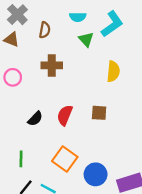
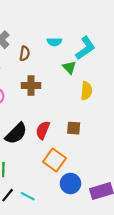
green triangle: (86, 39) -> (69, 67), moved
black semicircle: (35, 119) -> (16, 133), size x1.6
orange square: (65, 159) -> (54, 160), moved

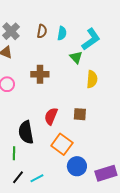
cyan semicircle: (54, 42) -> (62, 33), turned -80
brown semicircle: (25, 53) -> (42, 31), moved
black semicircle: (16, 133) -> (26, 132), moved, turned 125
cyan line: (28, 196) -> (37, 178), turned -56

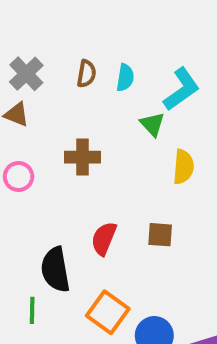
orange square: (62, 144) -> (108, 312), moved

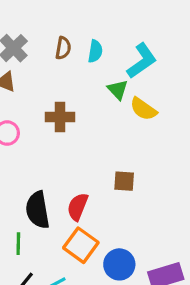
yellow semicircle: (183, 167) -> (143, 109), moved, turned 120
red semicircle: (104, 239) -> (78, 207), moved

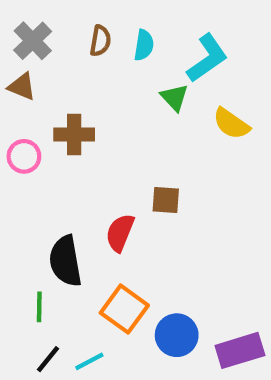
yellow semicircle: (143, 109) -> (231, 124), moved
brown cross: (60, 117) -> (74, 135), moved
brown square: (124, 181) -> (166, 200), moved
red semicircle: (78, 207) -> (120, 233), moved

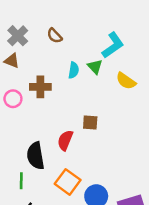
brown semicircle: (100, 41) -> (55, 36), turned 126
cyan semicircle: (144, 45) -> (74, 70), moved

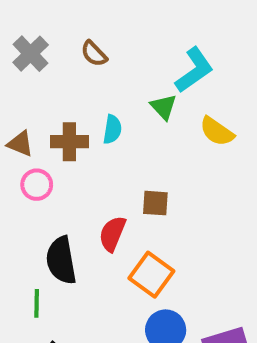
brown triangle: (12, 61) -> (20, 144), moved
cyan semicircle: (74, 70) -> (112, 129), moved
pink circle: (13, 99) -> (37, 185), moved
orange square: (68, 182) -> (151, 275), moved

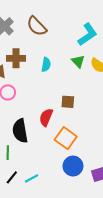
brown semicircle: (94, 54) -> (37, 26), size x1.5
green triangle: (164, 107) -> (78, 61), moved
brown cross: (69, 142) -> (16, 58), moved

